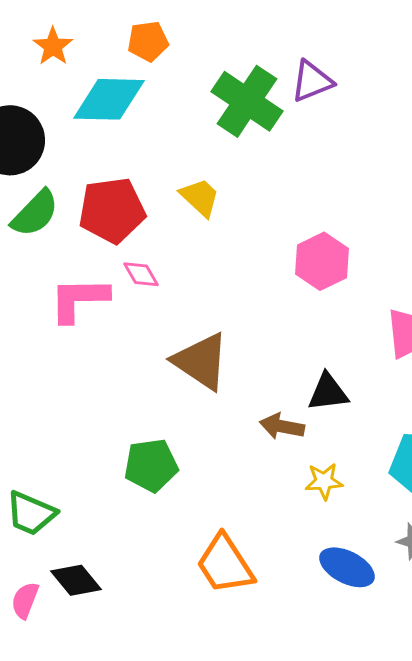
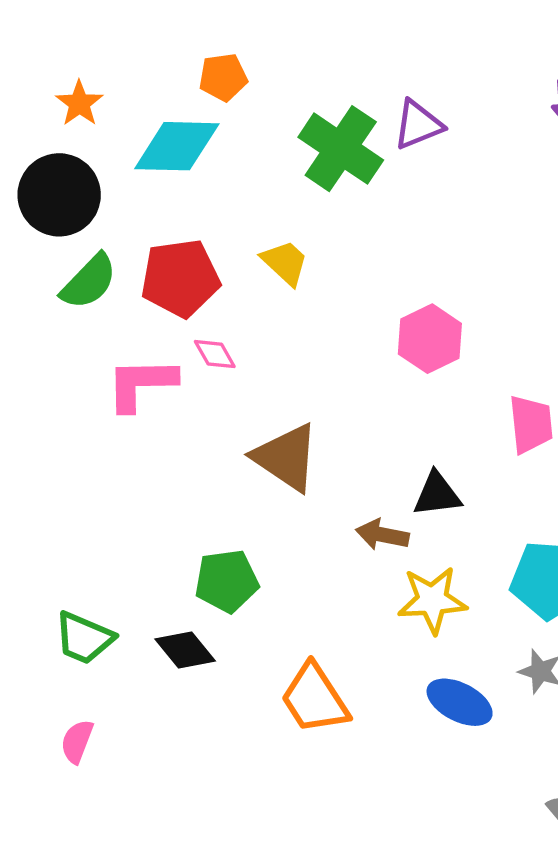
orange star: (53, 46) -> (79, 103), moved
yellow star: (324, 481) -> (432, 600), size x1.5
black diamond: (76, 580) -> (185, 650), moved

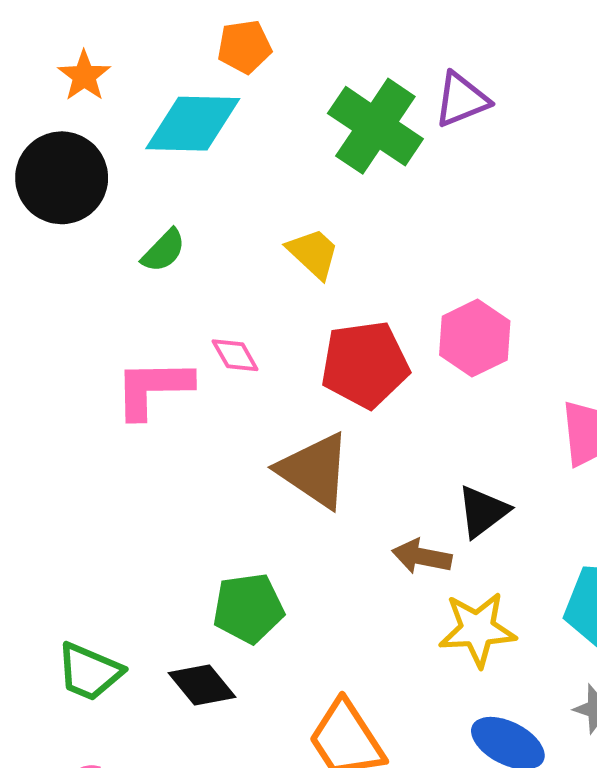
red pentagon: (180, 278) -> (365, 365), moved
green semicircle: (89, 282) -> (164, 251), moved, size x0.7
black triangle: (437, 494) -> (483, 512), turned -30

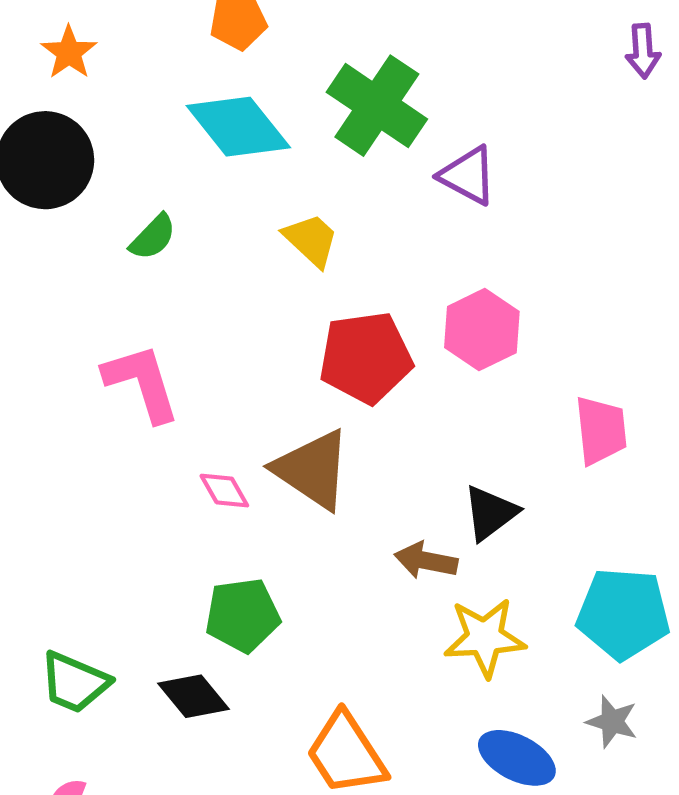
purple triangle: (462, 100) -> (468, 176), moved, turned 50
cyan diamond: (193, 124) -> (238, 127), moved, turned 50
pink diamond: (235, 355) -> (224, 491), moved
pink L-shape: (153, 388) -> (142, 383), turned 74

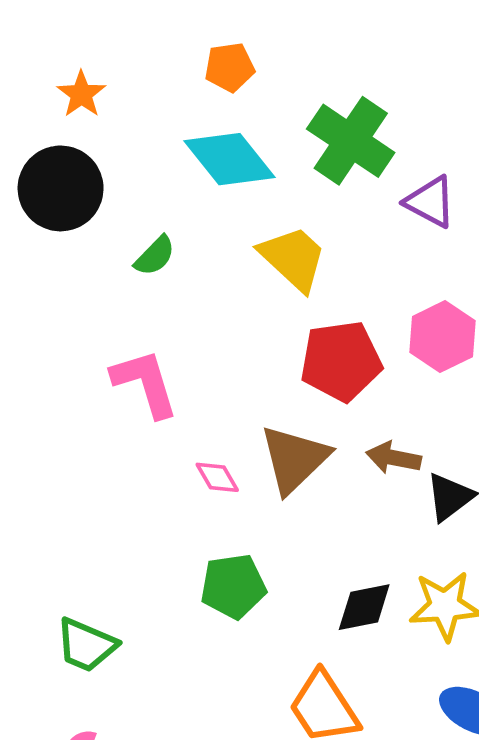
yellow trapezoid: (311, 240) -> (293, 258), size x1.4
brown triangle: (312, 470) -> (294, 459), turned 42
brown arrow: (426, 561) -> (394, 458), moved
black diamond: (194, 696) -> (364, 607), moved, turned -62

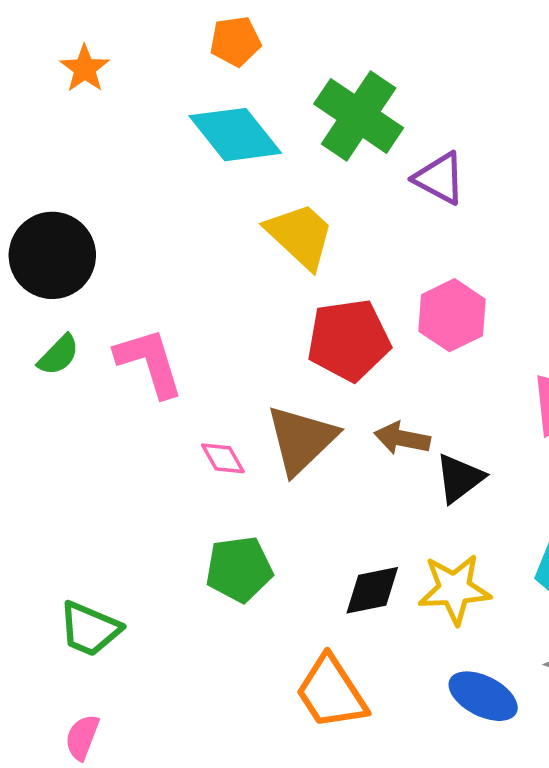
black circle: (61, 188) -> (52, 255), moved
green semicircle: (155, 256) -> (59, 355), moved

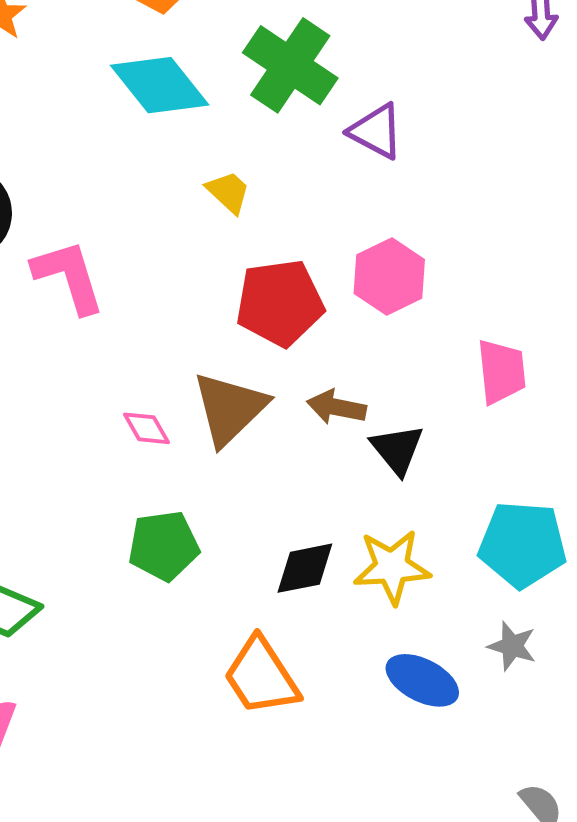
yellow trapezoid: (300, 235) -> (228, 192), size x0.6
pink L-shape: (149, 362) -> (69, 276), moved
black triangle: (459, 478) -> (397, 449), turned -32

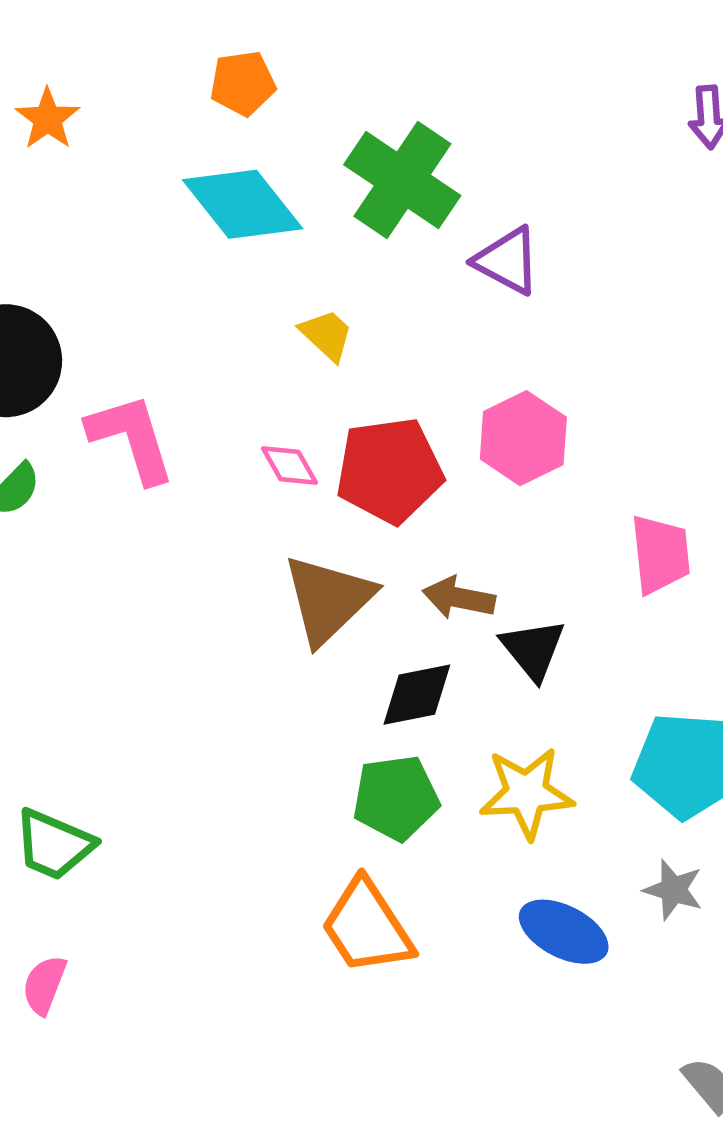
pink diamond: (146, 428) -> (289, 466), moved
green pentagon: (164, 546) -> (396, 798), moved
black diamond: (305, 568) -> (417, 695), moved

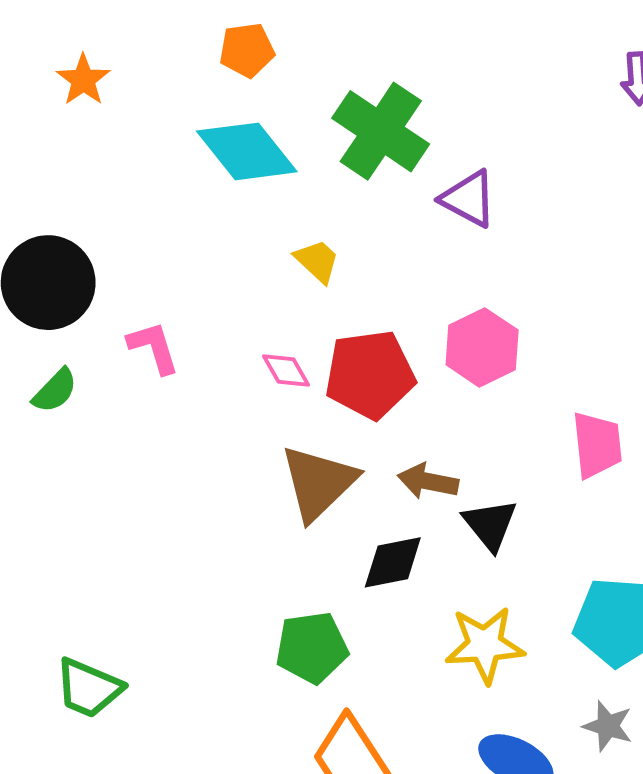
pink L-shape: (131, 438) -> (154, 347), size x0.7
green pentagon: (396, 798) -> (312, 648), moved

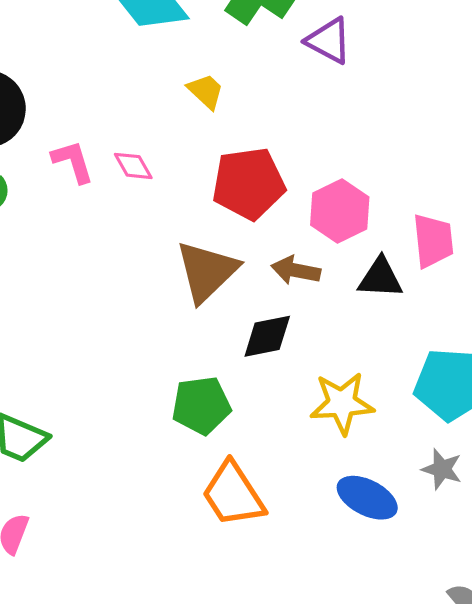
pink hexagon: (482, 347) -> (340, 211), moved
pink diamond: (286, 370) -> (133, 166), moved
black triangle: (490, 525) -> (380, 278), moved, turned -48

